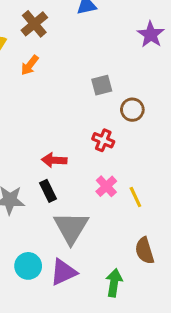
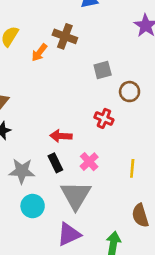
brown cross: (34, 24) -> (65, 36), moved, turned -30
pink cross: (106, 186) -> (89, 162), moved
yellow line: (135, 197) -> (132, 168), turned 30
cyan circle: (28, 266) -> (33, 206), moved

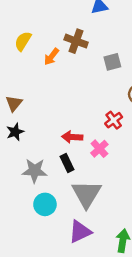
gray square: (103, 70) -> (112, 62), moved
red cross: (104, 118) -> (114, 120), turned 30
pink cross: (89, 162) -> (99, 149), moved

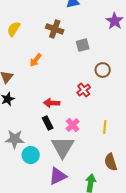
orange arrow: (51, 57) -> (36, 60), moved
pink cross: (99, 149) -> (73, 125), moved
gray star: (35, 171) -> (15, 139), moved

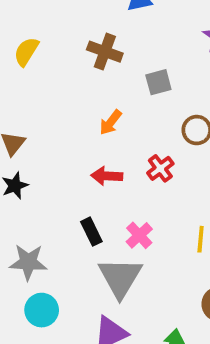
orange arrow: (36, 60) -> (111, 122), moved
red arrow: (52, 103) -> (107, 176), moved
cyan circle: (31, 155) -> (42, 310), moved

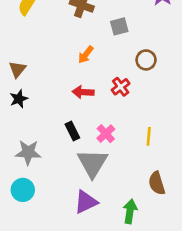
cyan circle: (42, 310) -> (23, 190), moved

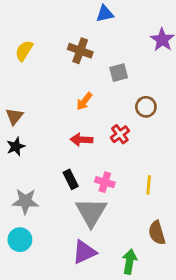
pink cross: (106, 134) -> (105, 182), turned -30

